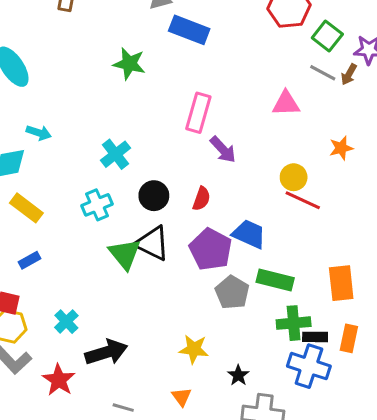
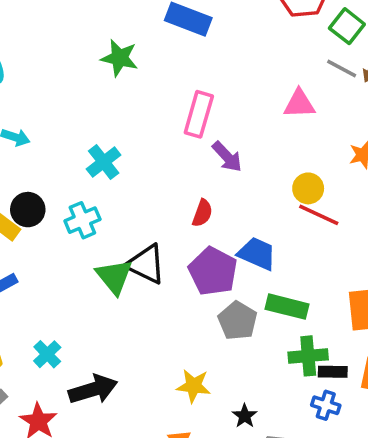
black circle: (154, 196) -> (28, 210), moved
blue cross: (309, 366) -> (326, 405), size x0.6

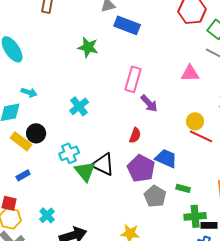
cyan cross: (82, 220) -> (69, 153), moved
green rectangle: (287, 307) -> (183, 188), size x0.6

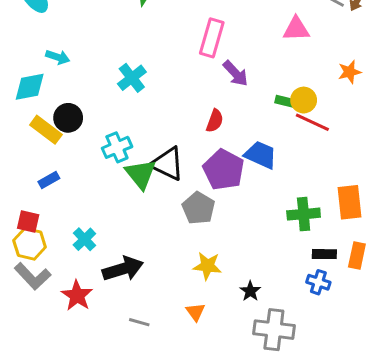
green rectangle: (183, 188) -> (286, 102), moved
gray pentagon: (155, 196) -> (198, 208), moved
green cross: (195, 216) -> (304, 214), moved

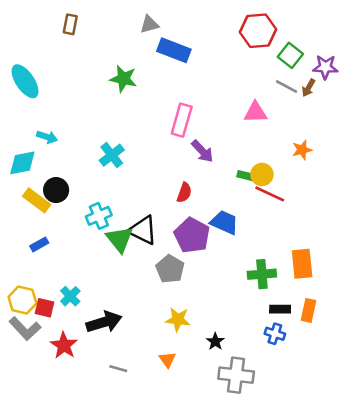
red square: (28, 221) -> (44, 308), moved

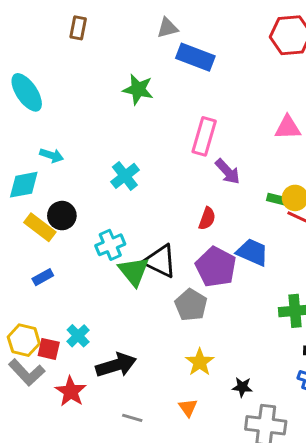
yellow star: (178, 319) -> (200, 362), turned 30
black star: (215, 341) -> (242, 387), turned -30

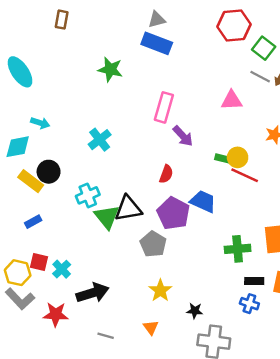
gray triangle: (167, 28) -> (157, 20), moved
black triangle: (160, 261) -> (128, 209), turned -36
red square: (49, 349) -> (39, 262), moved
red star: (71, 391) -> (56, 314), turned -30

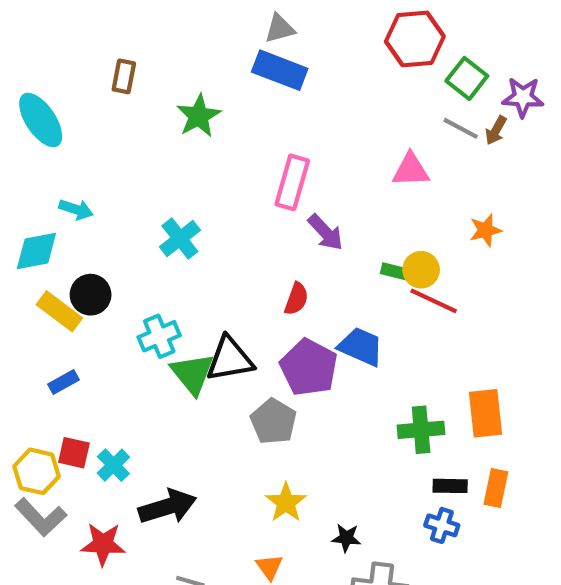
brown rectangle: (62, 20) -> (124, 76), moved
green star: (110, 69) -> (199, 116), turned 30

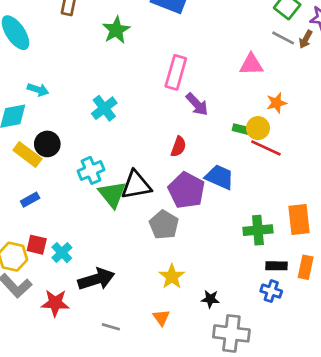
orange star: (486, 230) -> (277, 103), moved

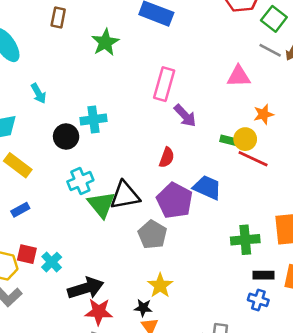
cyan arrow: (38, 90) -> (39, 93), moved, turned 42
cyan cross: (104, 108) -> (93, 120), turned 30
black circle: (47, 144) -> (66, 137), moved
black star: (210, 299) -> (143, 308), moved
red star: (55, 303) -> (99, 312), moved

